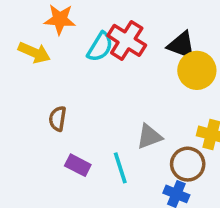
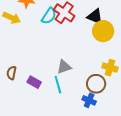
brown semicircle: (58, 119) -> (12, 73), moved
gray triangle: (149, 137) -> (64, 67), moved

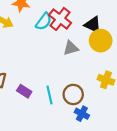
gray triangle: (64, 67) -> (71, 48), moved
brown circle: (96, 84) -> (73, 94), moved

